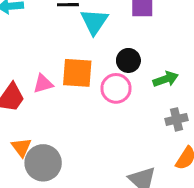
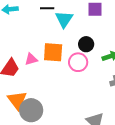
orange triangle: (21, 147) -> (17, 100), size x1.5

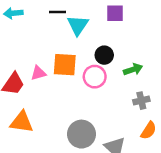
orange triangle: (17, 100) -> (22, 122), turned -45
gray circle: (31, 110) -> (81, 134), moved

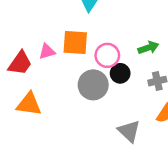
black circle: (104, 55) -> (120, 73), moved
gray circle: (81, 134) -> (93, 85), moved

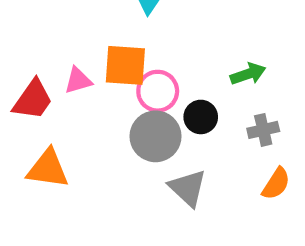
pink circle: (107, 55) -> (158, 91), moved
gray triangle: (129, 131) -> (188, 188), moved

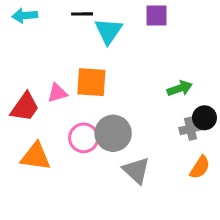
pink circle: (158, 91) -> (84, 138), moved
black circle: (201, 117) -> (204, 118), moved

